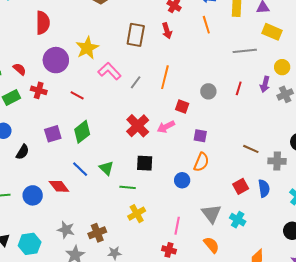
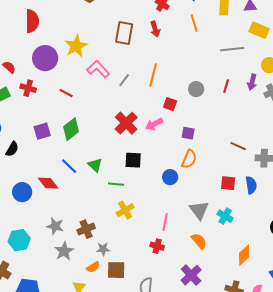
red square: (241, 186) -> (228, 183), turned 35

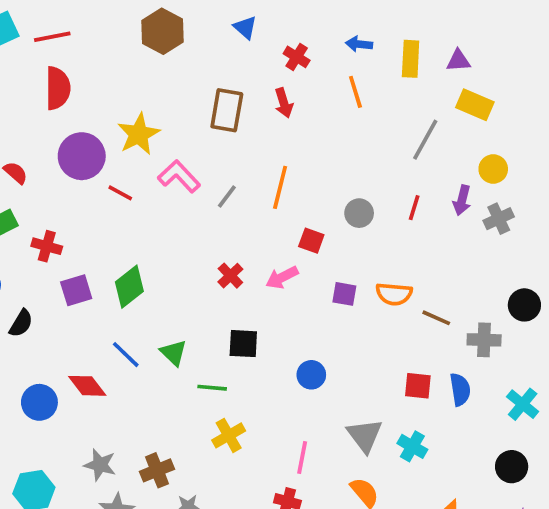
gray line: (232, 49) -> (425, 140), turned -55
red cross: (28, 88) -> (47, 246), moved
red line: (66, 93) -> (120, 193), moved
red cross: (126, 123) -> (230, 276), size x0.6
orange semicircle: (189, 159) -> (394, 294), moved, turned 72

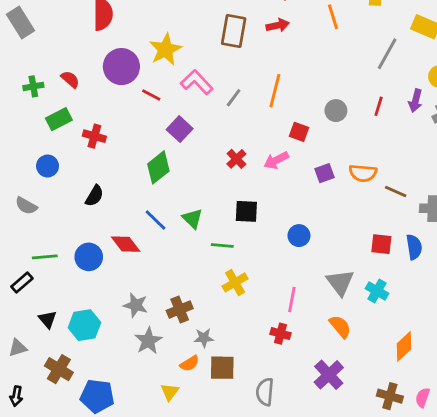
red arrow: (284, 103) -> (278, 25), turned -85
purple square: (76, 290) -> (180, 129), moved, turned -30
purple square: (344, 294) -> (325, 173), turned -30
black semicircle: (21, 323) -> (94, 196), moved

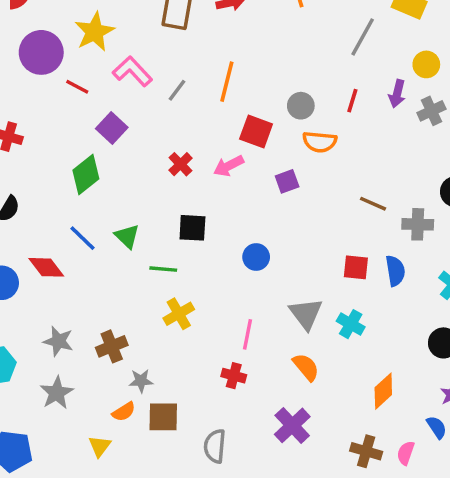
red square: (299, 132) -> (256, 131), size x1.4
orange semicircle: (363, 173) -> (320, 142), moved
gray star: (148, 341) -> (57, 393), moved

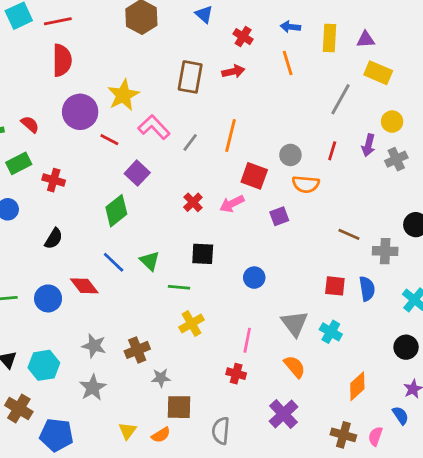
orange semicircle: (124, 412) -> (161, 435), moved

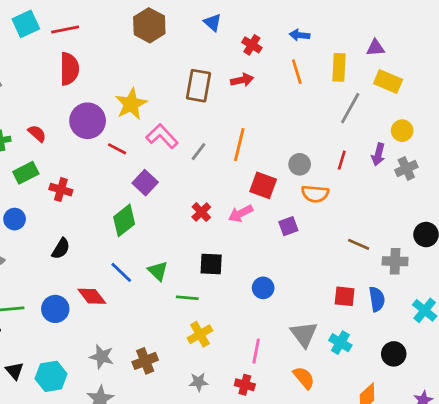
yellow rectangle: (329, 38) -> (339, 67), moved
black circle: (406, 347) -> (394, 354), moved
gray star: (161, 378) -> (199, 382), moved

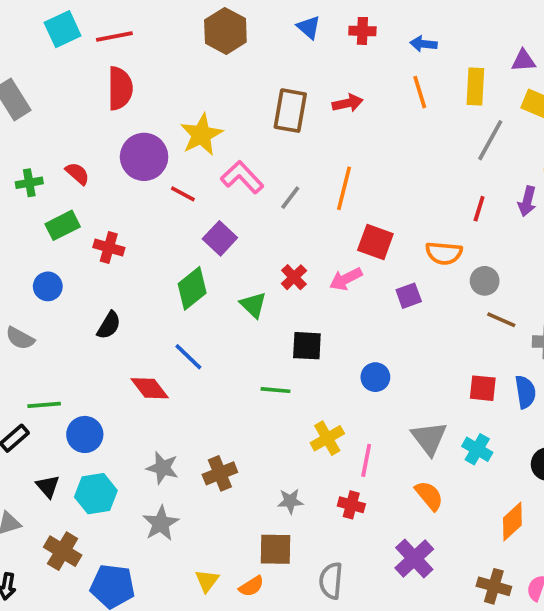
red cross: (252, 45) -> (362, 31), moved, turned -30
gray circle: (300, 164) -> (485, 281), moved
green triangle: (158, 271) -> (253, 305), moved
blue circle: (55, 309) -> (85, 434), moved
yellow cross: (200, 334) -> (327, 438), moved

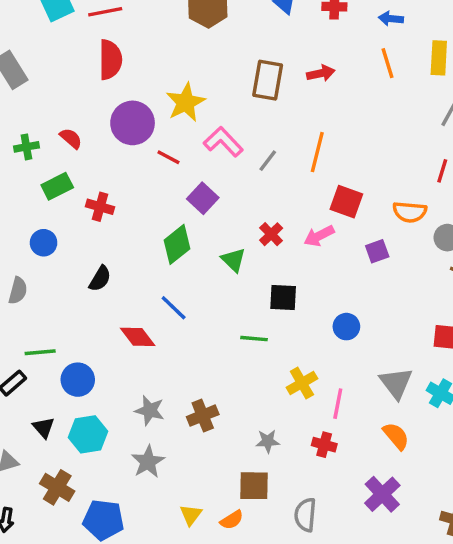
gray semicircle: (20, 338) -> (18, 291), turned -104

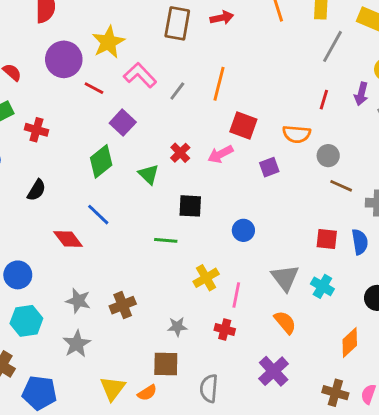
yellow triangle: (191, 515) -> (113, 388), size x1.4

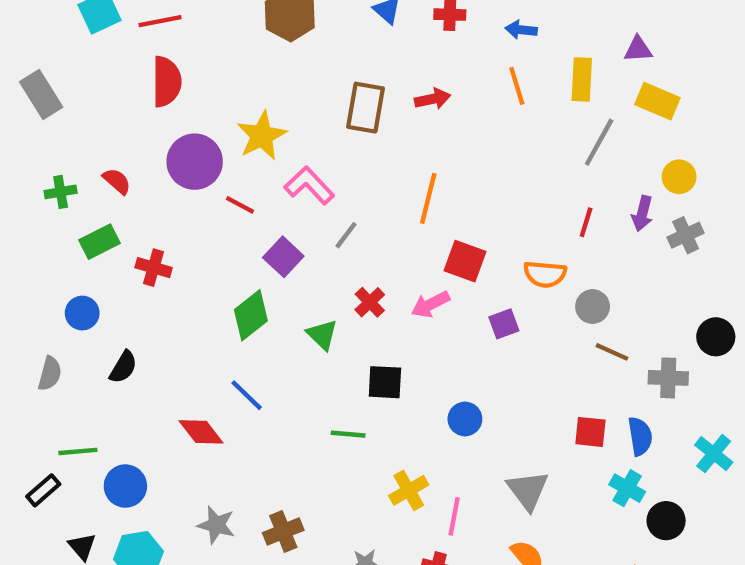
gray line: (177, 91) -> (346, 235), moved
black semicircle: (36, 190) -> (123, 367), moved
cyan cross: (322, 286) -> (627, 488), moved

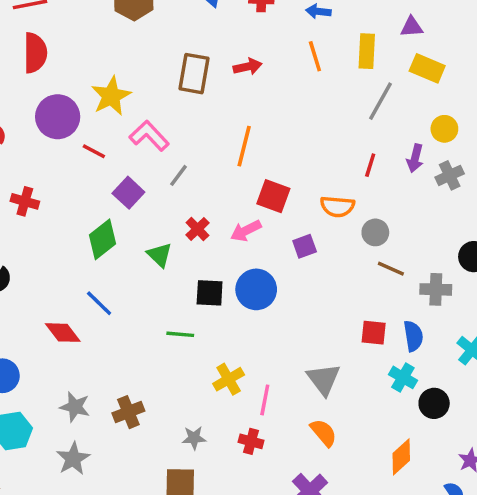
blue circle: (465, 419) -> (256, 289), moved, size x1.5

